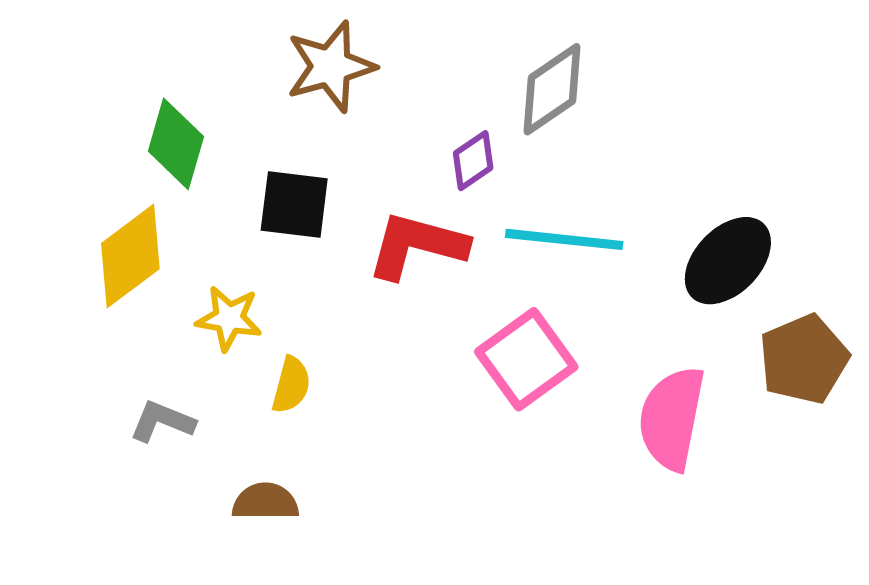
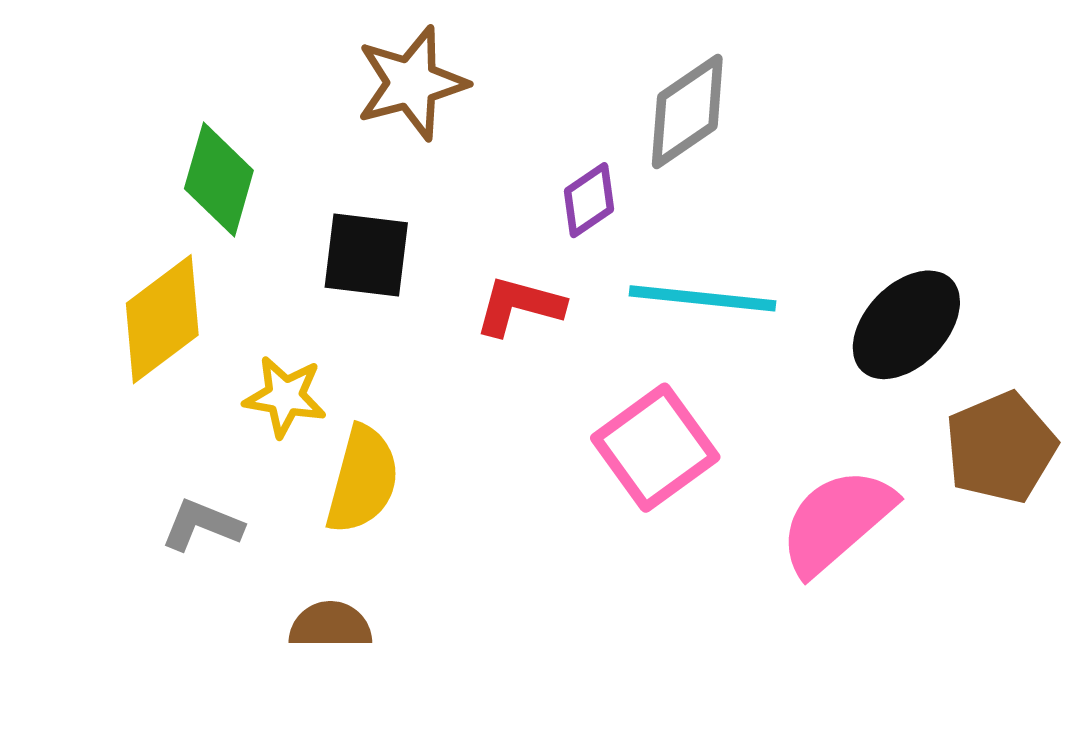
red L-shape: (417, 245) -> (519, 306), size x0.7
yellow semicircle: (291, 385) -> (362, 480), size x1.5
pink semicircle: (672, 418) -> (836, 521), turned 38

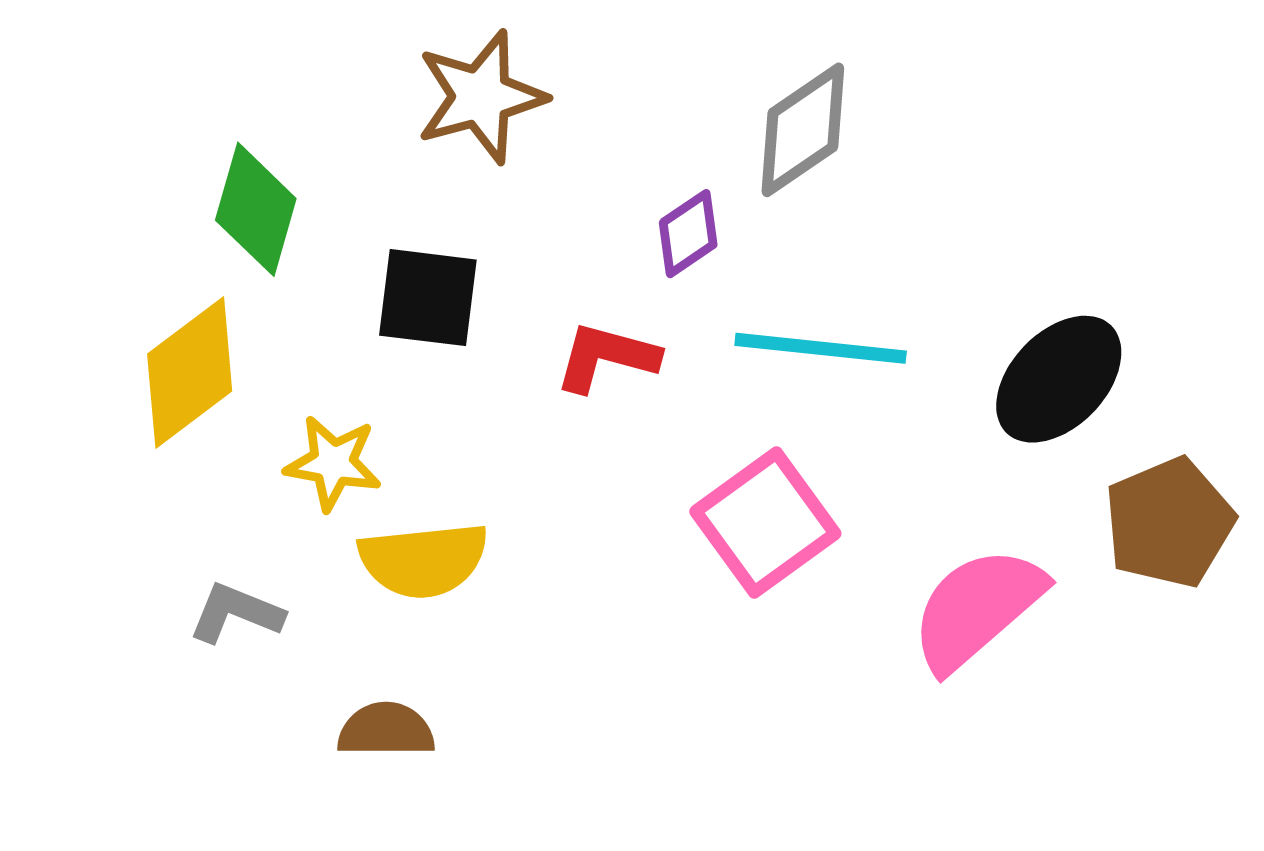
yellow semicircle: (362, 480) -> (423, 560), turned 69

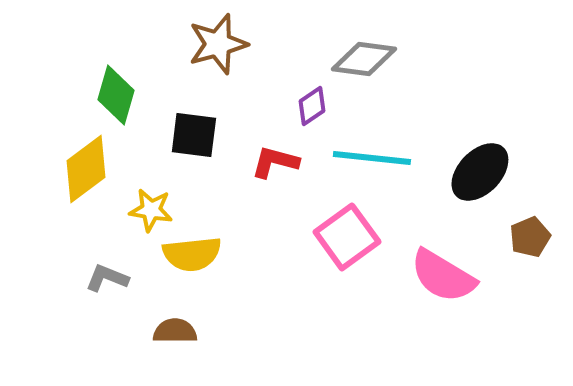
gray diamond: (803, 130) -> (364, 59), turned 42
brown pentagon: (1169, 523) -> (530, 237), size x0.7
pink semicircle: (977, 609) -> (443, 276), turned -108

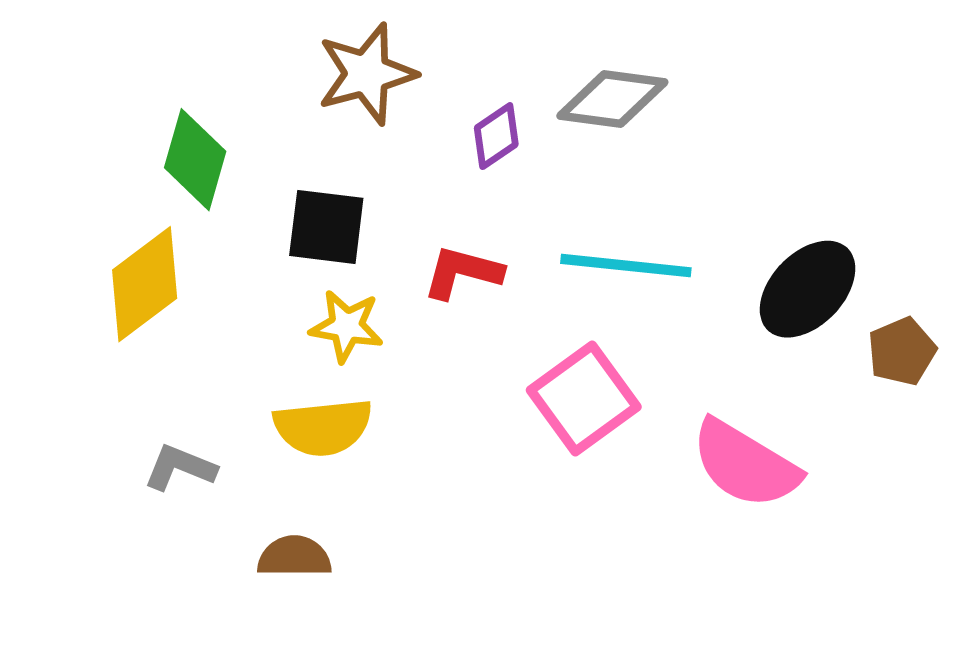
purple diamond: (312, 106) -> (496, 136), moved
yellow star: (151, 210) -> (347, 326), moved
brown pentagon: (530, 237) -> (902, 351), moved

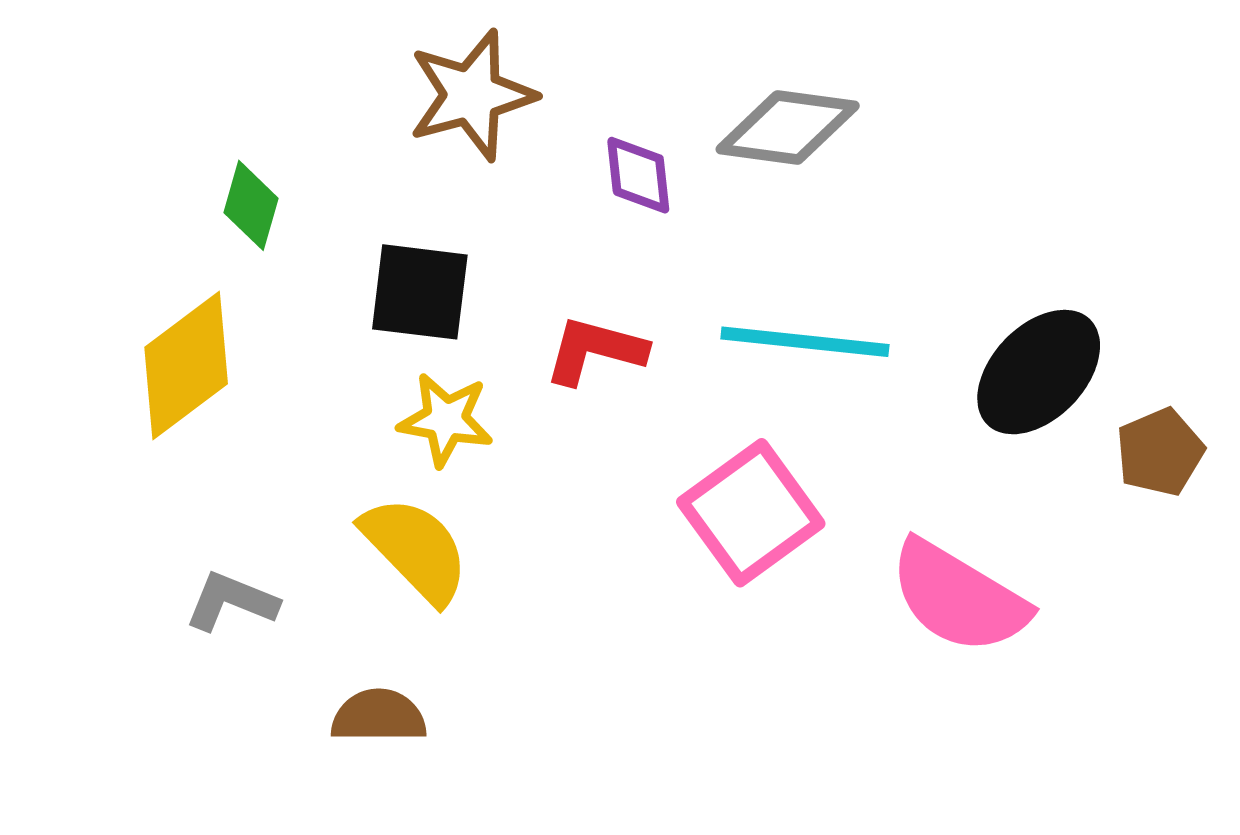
purple diamond: (496, 136) -> (638, 175), turned -62
green diamond: (195, 160) -> (251, 205), size x0.7
yellow semicircle: (323, 427) -> (415, 549), turned -128

